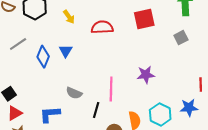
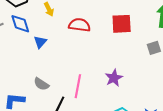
blue diamond: (43, 57) -> (20, 24), moved, turned -50
purple star: (146, 75) -> (114, 78), turned -30

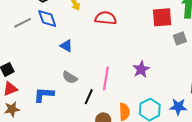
red square: (122, 24) -> (162, 17), moved
blue triangle: (40, 42) -> (66, 46), moved, turned -40

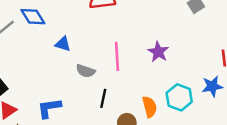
gray semicircle: (70, 77) -> (86, 71), moved
pink line: (106, 78) -> (117, 56), moved

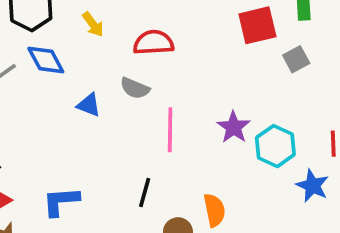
gray semicircle: (86, 71) -> (135, 88), moved
blue star: (212, 86) -> (312, 186), turned 30
cyan hexagon: (179, 97) -> (275, 146), moved

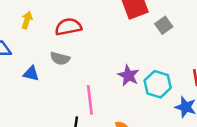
yellow arrow: (93, 24) -> (27, 20), turned -119
pink line: (170, 130) -> (90, 100), moved

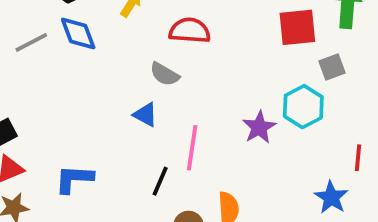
blue triangle: (31, 74) -> (145, 115), moved
cyan hexagon: (158, 84) -> (303, 107), moved

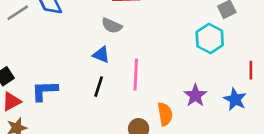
purple star: (259, 127) -> (195, 95), moved
blue L-shape: (74, 179) -> (44, 91), moved
black line: (160, 181) -> (99, 87), moved

